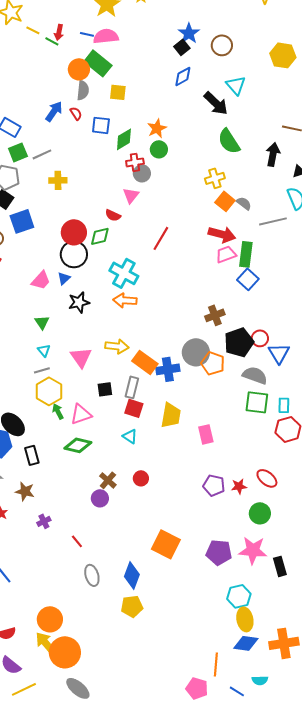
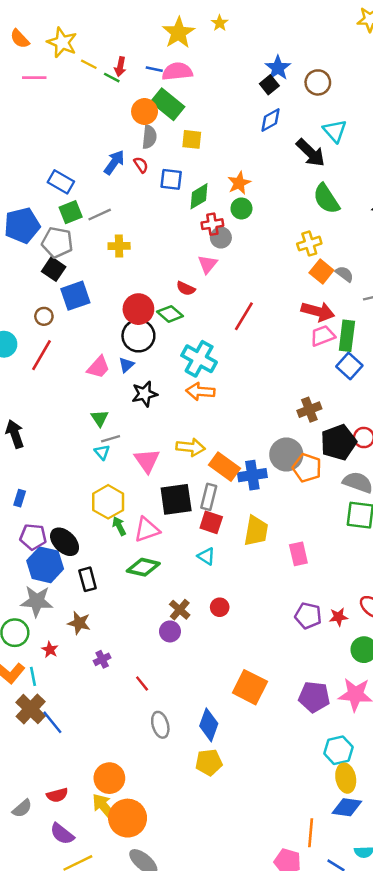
green diamond: (100, 236) -> (170, 314), turned 55
gray line: (42, 370) -> (111, 439), moved
black square: (105, 389) -> (176, 499), size x1.8

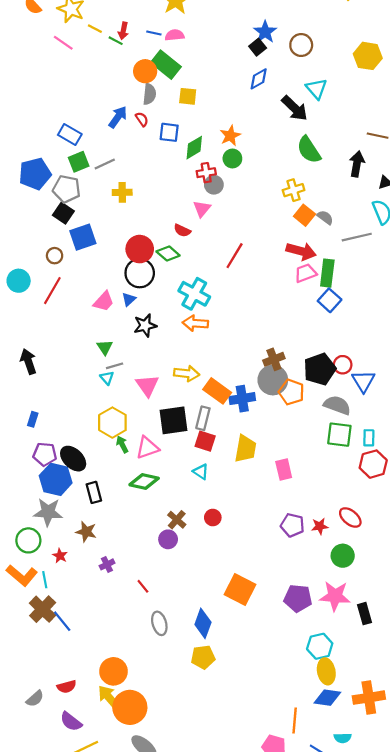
pink semicircle: (177, 72) -> (175, 35), size x0.7
pink line: (34, 78) -> (63, 43), moved, turned 35
brown cross: (309, 410) -> (274, 359), moved

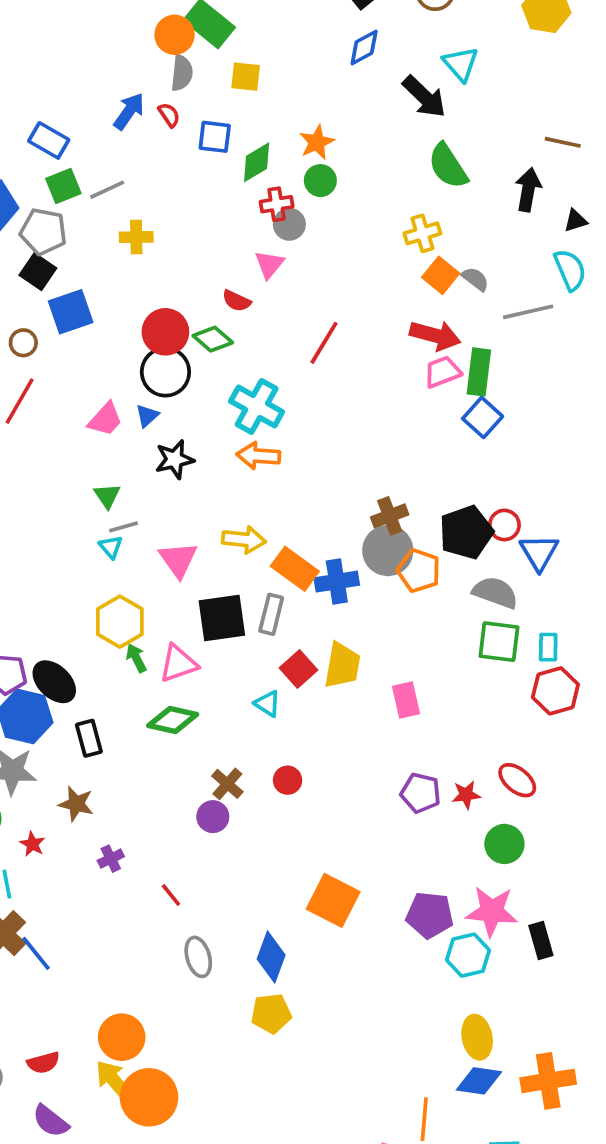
red square: (205, 441) -> (298, 669), moved, turned 30
cyan hexagon: (320, 646) -> (468, 955), moved

